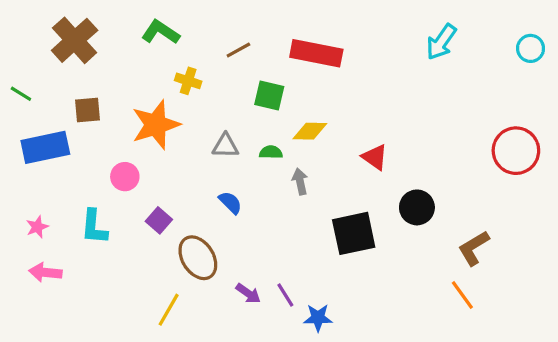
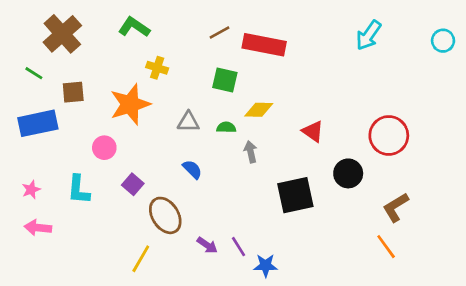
brown line: (238, 50) -> (219, 33), moved
green line: (21, 94) -> (34, 73), moved
red circle: (516, 151) -> (389, 135), moved

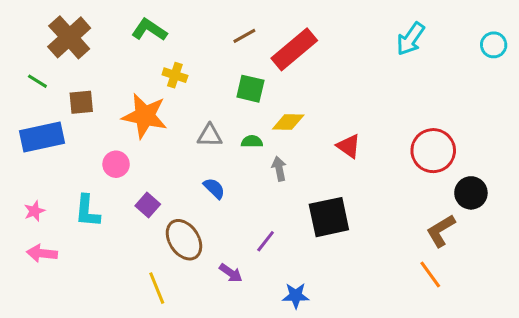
red rectangle: (264, 45) -> (294, 49), turned -51
orange star: (130, 104) -> (145, 116), turned 30
black circle: (348, 173) -> (471, 193), moved
purple line: (238, 247) -> (266, 241), moved, turned 70
yellow line: (141, 259) -> (157, 288), turned -52

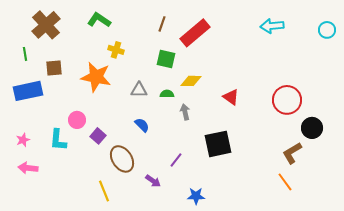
brown line: (244, 36) -> (162, 24), turned -42
cyan arrow: (411, 39) -> (272, 26), turned 50
green line: (37, 81) -> (25, 54), turned 48
pink circle: (116, 164) -> (77, 120), moved

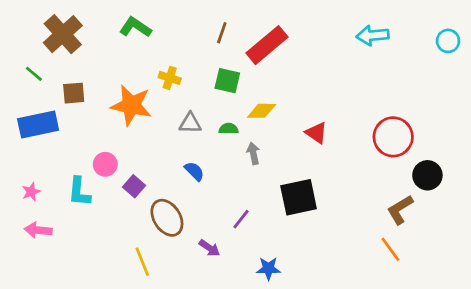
yellow cross: (116, 50) -> (170, 78), moved
green line: (25, 54) -> (34, 74), turned -40

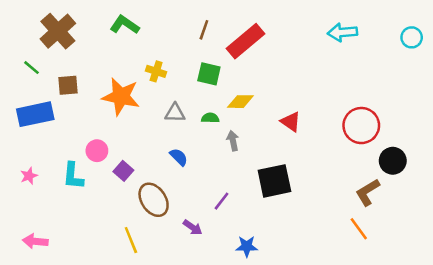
pink arrow: (38, 230) -> (35, 241), moved

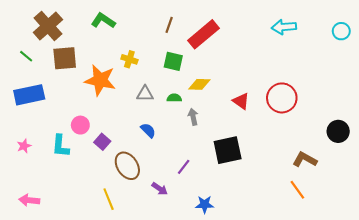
brown square: (68, 85) -> (65, 58), moved, size x1.4
red circle: (361, 126) -> (282, 98), moved
black circle: (393, 161) -> (338, 131), moved
brown L-shape: (368, 192) -> (305, 160), turned 60

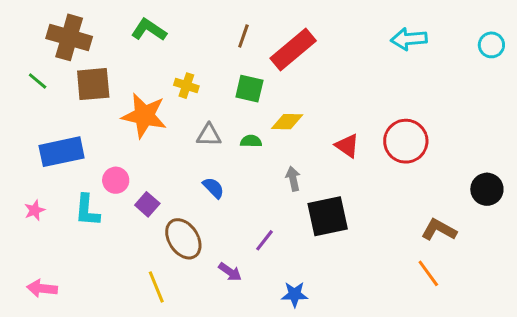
brown cross: (48, 26) -> (69, 37), turned -32
blue rectangle: (29, 95) -> (62, 152), moved
gray arrow: (193, 117) -> (293, 179), moved

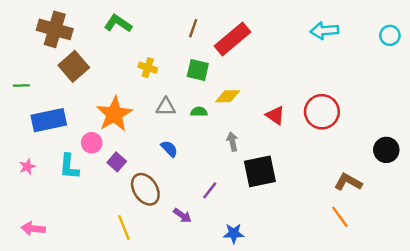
green line: (38, 81) -> (21, 85), moved, turned -42
brown square: (93, 84) -> (74, 66), turned -36
orange star: (144, 116) -> (114, 114), moved, turned 30

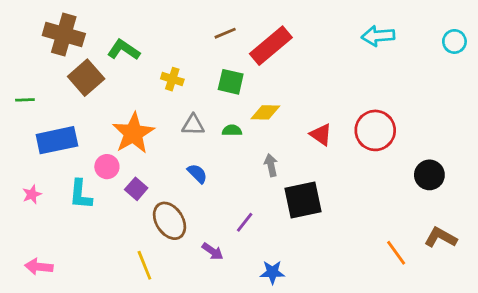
green L-shape: (118, 23) -> (124, 50), moved
brown line: (193, 28) -> (225, 33), turned 48
black circle: (386, 150) -> (429, 175), moved
brown L-shape: (348, 182) -> (441, 237), moved

